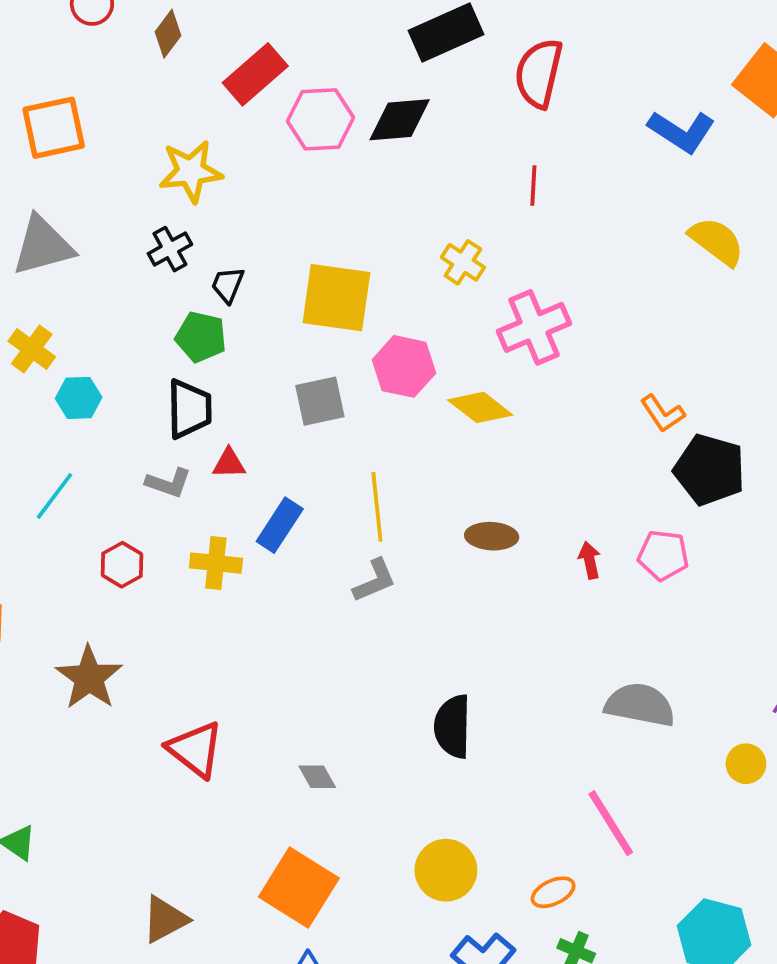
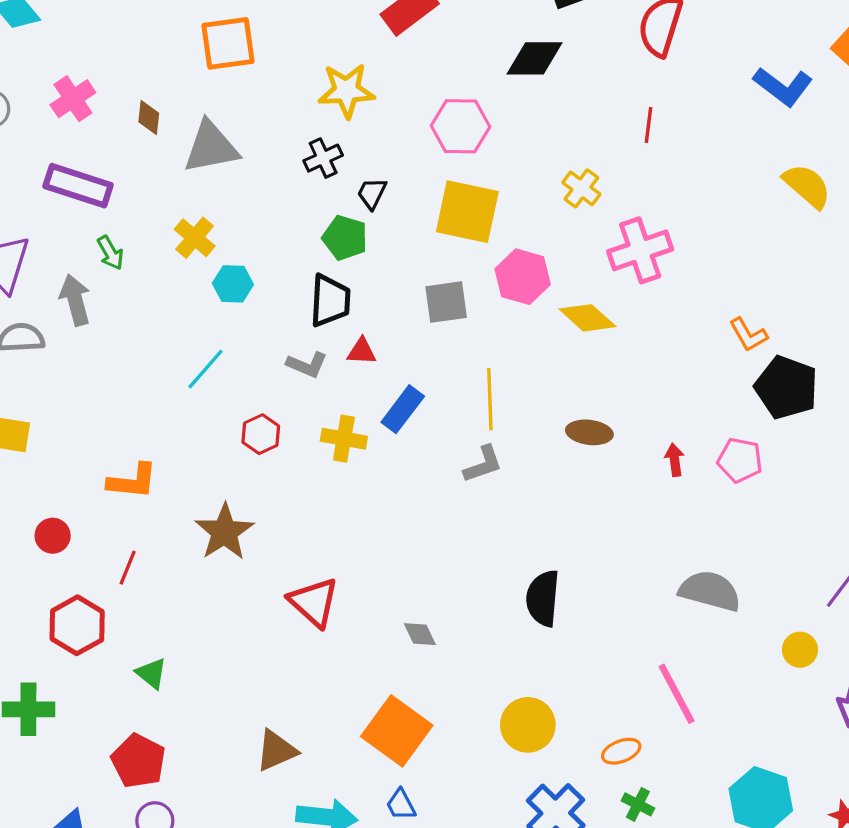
pink hexagon: (320, 119) -> (461, 126), moved

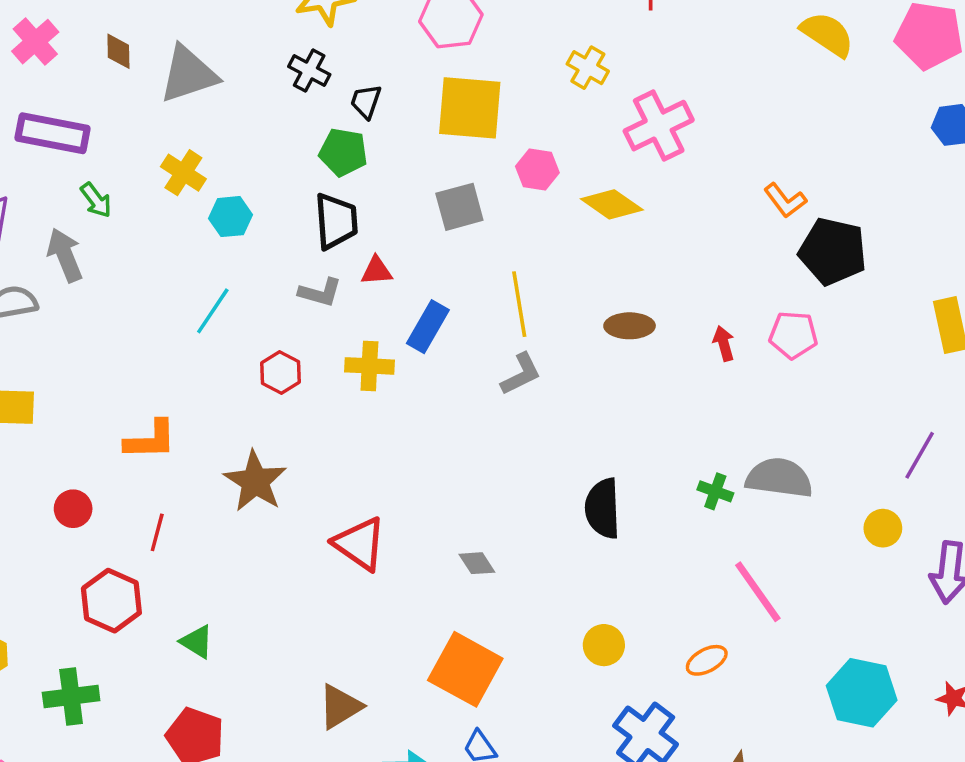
black cross: (323, 158) -> (309, 71), turned -30
pink hexagon: (523, 277) -> (537, 170), size x0.7
yellow circle: (528, 725) -> (604, 645), size x0.7
green cross: (638, 804) -> (715, 491), moved

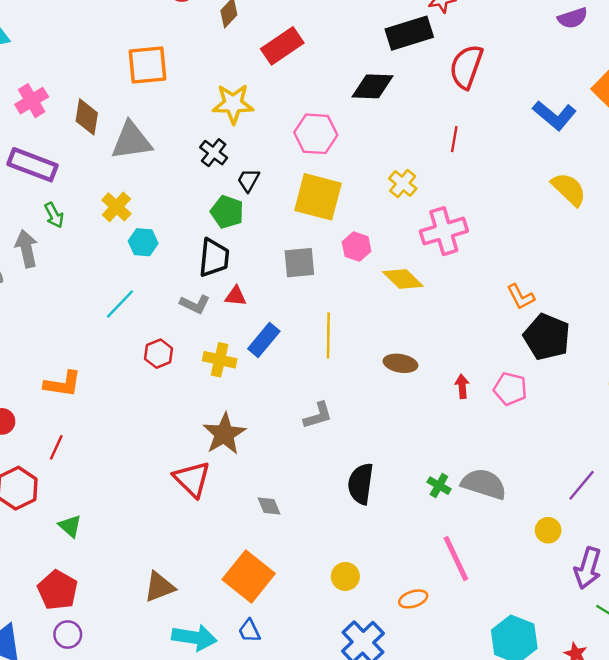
brown diamond: (118, 51) -> (87, 117), size x1.4
gray L-shape: (521, 374) -> (318, 415), moved
brown star: (255, 481) -> (224, 434), moved

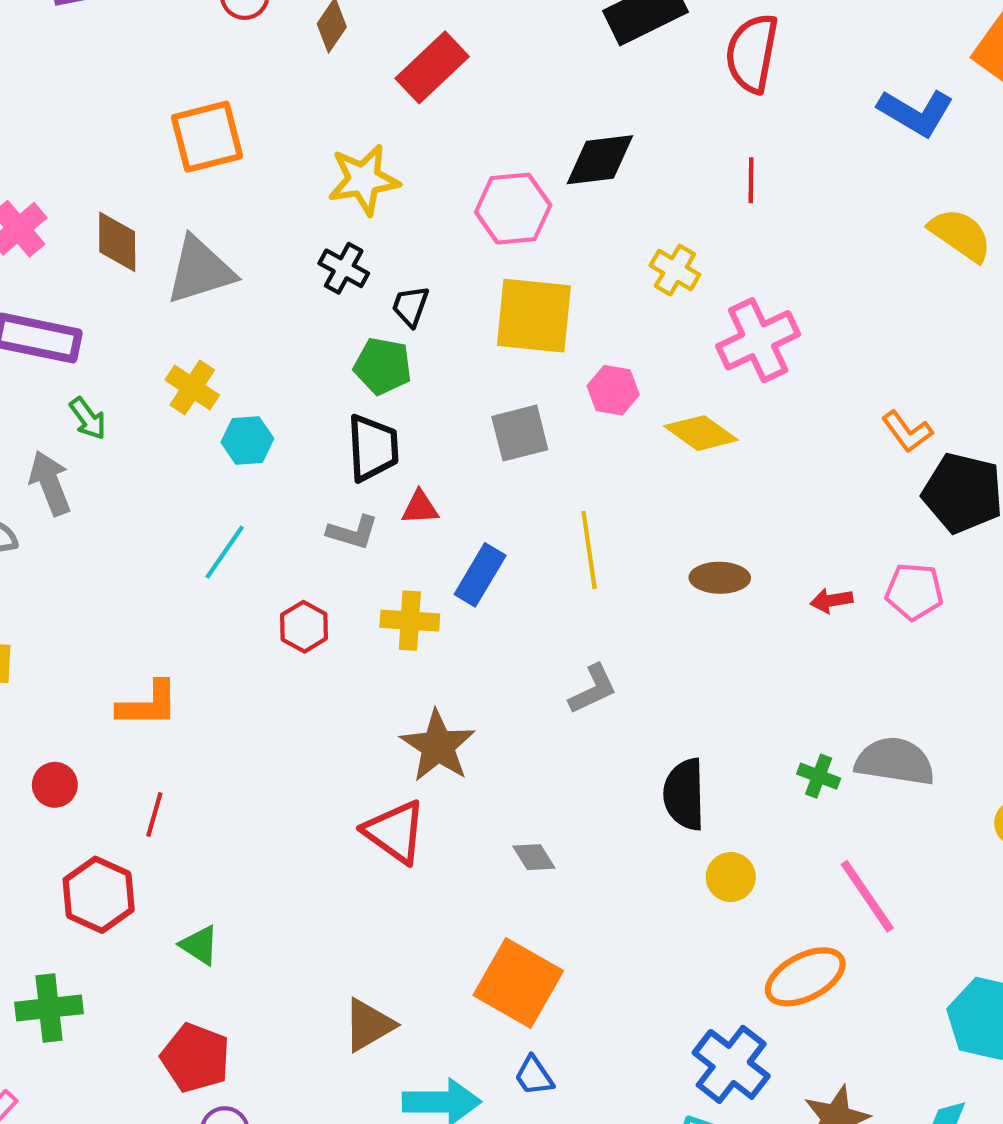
black diamond: (373, 86) -> (600, 160), moved
red arrow: (462, 386) -> (831, 600), turned -85
yellow circle: (345, 576) -> (731, 877), moved
orange ellipse: (413, 599) -> (805, 977), size x1.6

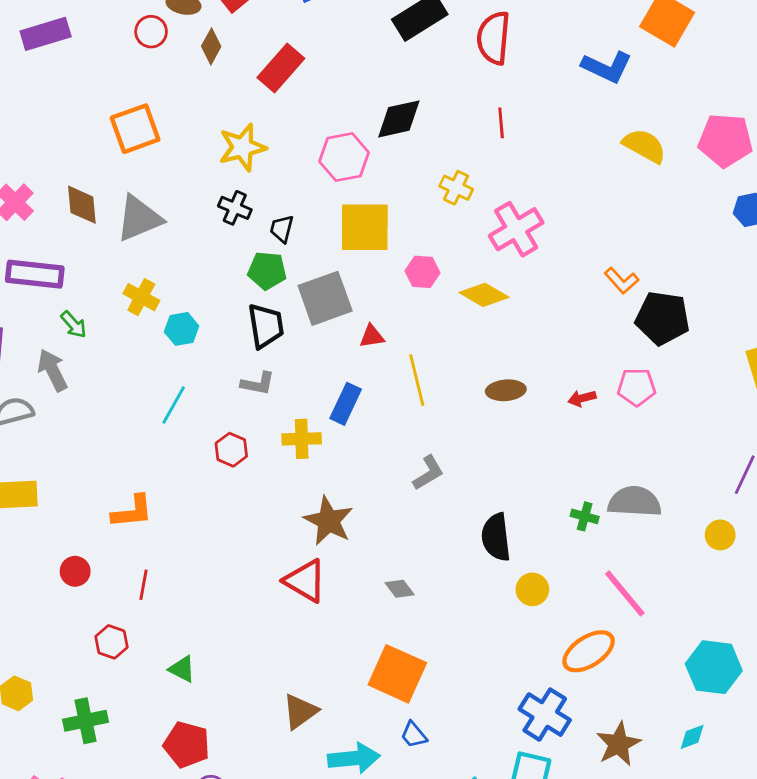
gray square: (520, 433) -> (325, 298), moved, size x1.4
red triangle: (420, 508) -> (372, 336), moved
red hexagon: (99, 895) -> (111, 642), size x0.7

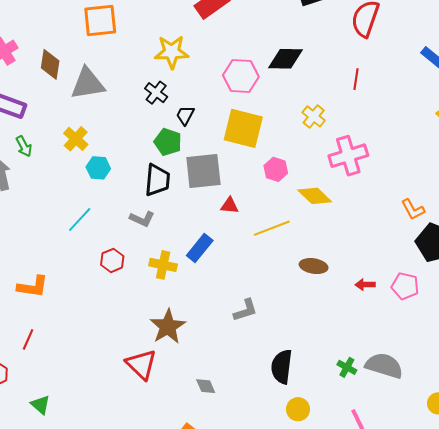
yellow line: (417, 380) -> (272, 228), moved, turned 69

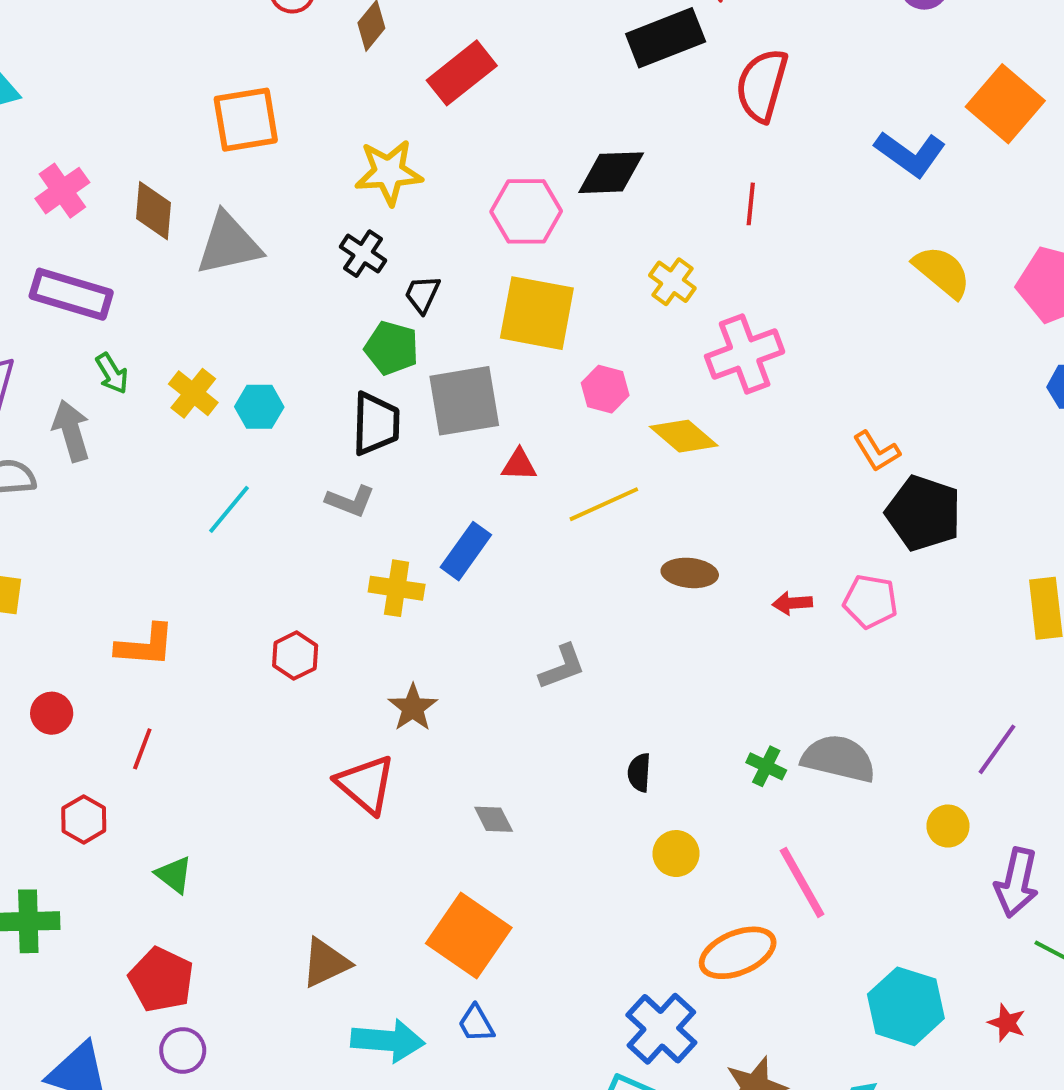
yellow cross: (76, 139) -> (193, 393), moved
red hexagon: (112, 260) -> (295, 656), moved
brown star: (168, 327) -> (413, 708), size x0.7
black semicircle: (282, 367) -> (639, 773), size x0.6

